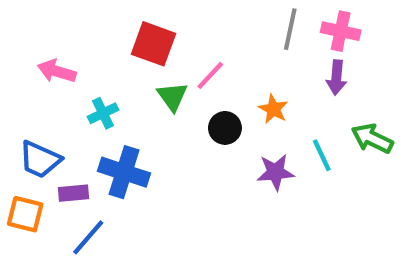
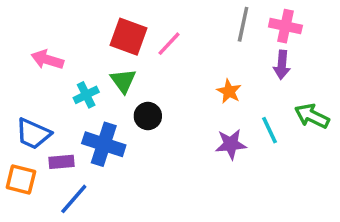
pink line: (210, 75) -> (169, 44), moved
green triangle: (172, 96) -> (123, 81), moved
black circle: (225, 128) -> (148, 116), moved

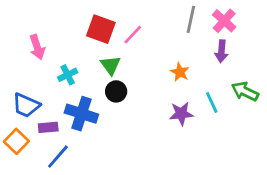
pink cross: (285, 26) -> (224, 21), turned 30
pink arrow: (47, 60) -> (37, 47), turned -125
green triangle: (123, 81) -> (111, 65), moved
orange square: (21, 180) -> (16, 141), turned 30

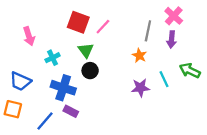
gray line: (191, 19) -> (148, 31), moved
purple rectangle: (48, 127) -> (71, 111), moved, turned 32
orange square: (16, 141) -> (13, 109), turned -30

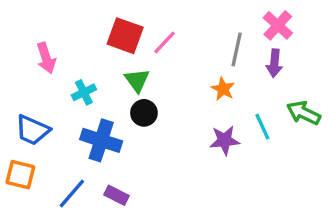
purple rectangle: (71, 111) -> (117, 195), moved

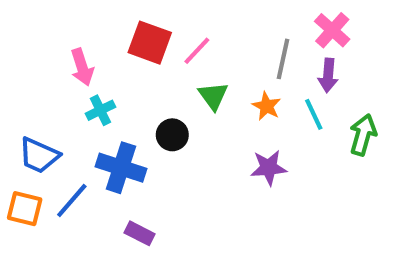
pink arrow: (46, 58) -> (82, 67), moved
green triangle: (137, 80) -> (213, 96), moved
green arrow: (304, 113) -> (363, 135), turned 80
cyan line: (262, 127) -> (314, 114), moved
blue line: (72, 194) -> (72, 200), moved

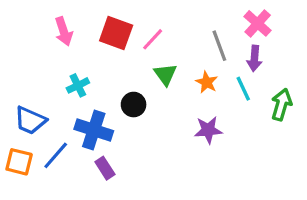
gray line: (283, 59) -> (219, 46), turned -32
pink arrow: (82, 67) -> (64, 31), moved
purple rectangle: (139, 233) -> (105, 168), moved, turned 30

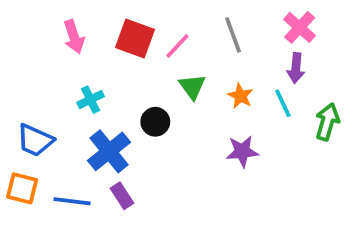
gray line: (219, 46) -> (233, 35), moved
blue cross: (94, 130) -> (109, 151), turned 33
blue line: (56, 155) -> (72, 201), moved, turned 56

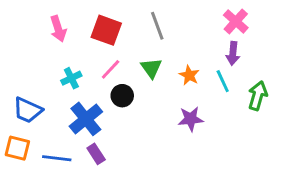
gray line: (233, 35) -> (157, 26), moved
pink line: (177, 46) -> (111, 69), moved

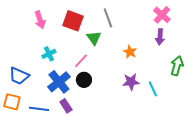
green triangle: (151, 68) -> (94, 38), moved
pink line: (111, 69) -> (81, 61), moved
cyan line: (223, 81) -> (153, 89), moved
black circle: (122, 96) -> (84, 80), moved

